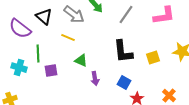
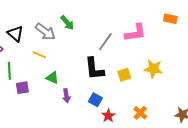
gray line: (126, 15) -> (105, 42), moved

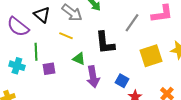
black L-shape: (94, 69) -> (105, 43), moved
yellow square: (124, 75) -> (151, 56), size x1.6
purple arrow: (66, 96) -> (93, 77), size x1.5

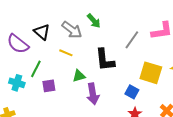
green line: (36, 52) -> (36, 69), turned 30
yellow square: (151, 56) -> (151, 73), turned 35
green triangle: (79, 59) -> (79, 76), turned -40
blue square: (122, 81) -> (132, 92), moved

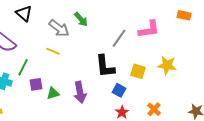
black triangle: (42, 32) -> (24, 13), moved
black L-shape: (105, 60) -> (105, 66), moved
yellow square: (151, 73) -> (138, 71), size x0.7
green triangle: (79, 76) -> (53, 93), moved

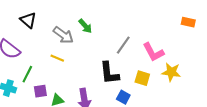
pink L-shape: (149, 29) -> (153, 52), moved, turned 70

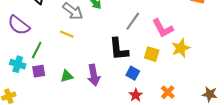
yellow star: (171, 72) -> (181, 48), turned -30
purple square: (40, 91) -> (39, 71), moved

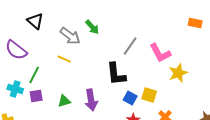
yellow square: (152, 54) -> (149, 95), moved

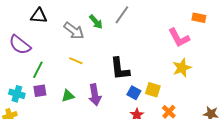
black triangle: (35, 21) -> (39, 16), turned -36
gray line: (130, 46) -> (122, 15), moved
pink L-shape: (160, 53) -> (179, 38), moved
yellow line: (64, 59) -> (76, 61), moved
cyan cross: (15, 89) -> (17, 94), moved

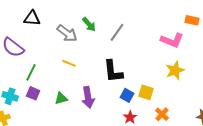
gray line: (122, 15) -> (117, 32), moved
pink L-shape: (179, 38) -> (172, 40), turned -40
purple square: (40, 91) -> (33, 93), turned 32

